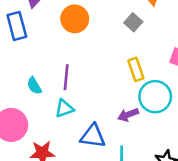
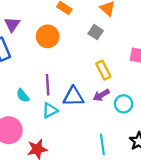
cyan circle: (155, 97) -> (124, 104), moved, size x0.7
purple arrow: (128, 115) -> (101, 95), moved
blue triangle: (93, 136) -> (73, 96), moved

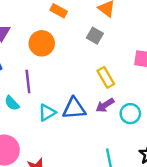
purple line: (48, 85) -> (28, 81), moved
cyan semicircle: (23, 96) -> (12, 103), moved
cyan triangle: (50, 110) -> (47, 112), moved

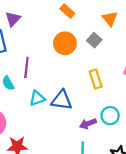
orange circle: (42, 43) -> (65, 43), moved
purple arrow: (105, 105) -> (88, 124), moved

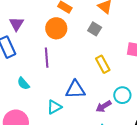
orange circle: (65, 43) -> (56, 28), moved
purple line: (26, 67) -> (47, 58), moved
cyan triangle: (37, 98) -> (54, 107), moved

